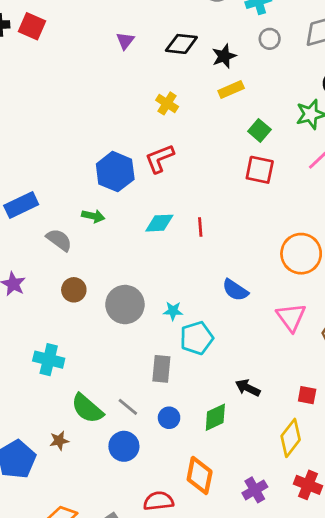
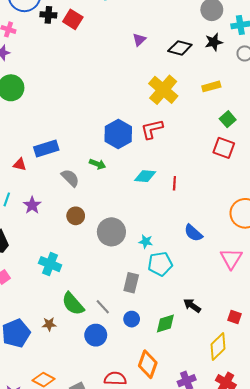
black star: (224, 56) -> (214, 42), moved
yellow cross: (167, 103) -> (163, 90), size x1.8

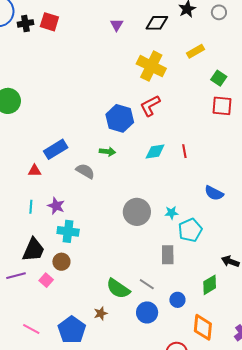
brown circle: (76, 216) -> (61, 262), moved
cyan cross: (50, 264) -> (68, 231), moved
blue circle: (132, 319) -> (177, 300), moved

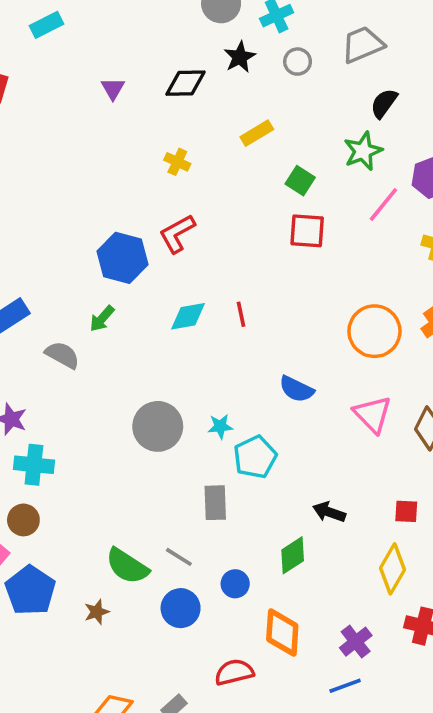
yellow cross: (151, 66) -> (177, 162), size x0.5
green arrow: (108, 152) -> (102, 319), turned 126
blue pentagon: (72, 330) -> (30, 590), moved

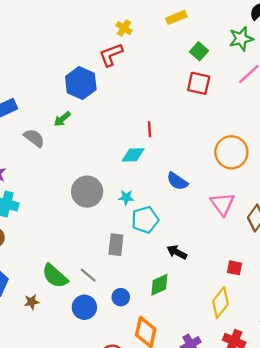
red L-shape: (177, 234) -> (111, 55), moved
cyan diamond: (188, 316) -> (133, 155), moved
black arrow: (329, 512) -> (177, 252), moved

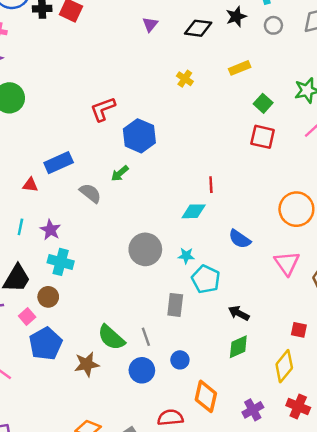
red L-shape: (111, 55) -> (103, 109), moved
cyan pentagon: (145, 220) -> (206, 279), turned -30
gray line: (88, 275) -> (146, 337), turned 30
green diamond: (159, 285) -> (238, 347), moved
brown star: (32, 302) -> (87, 364), size x1.5

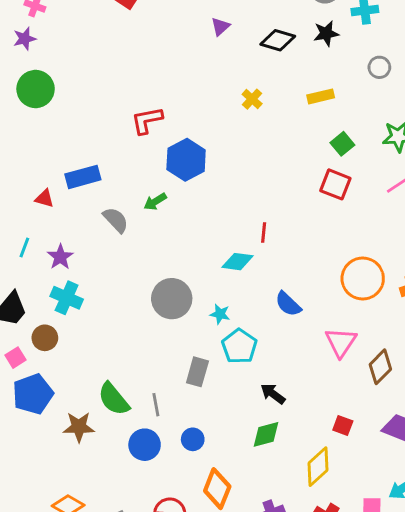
gray circle: (273, 25) -> (379, 67), moved

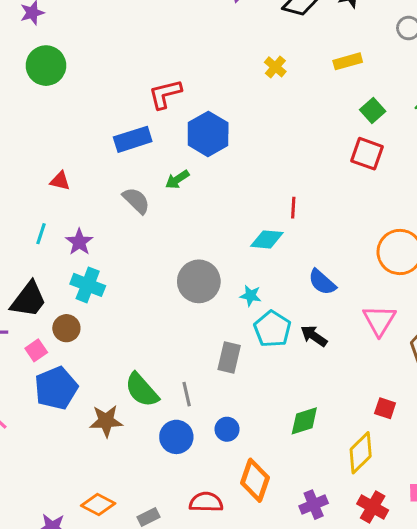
blue rectangle: (83, 177) -> (133, 139), moved
black arrow: (273, 394) -> (314, 336), moved

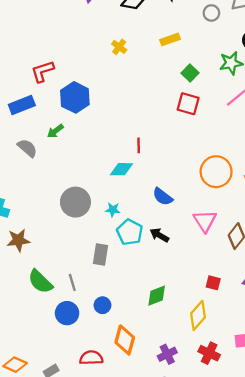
brown star: (106, 421) -> (18, 240), moved

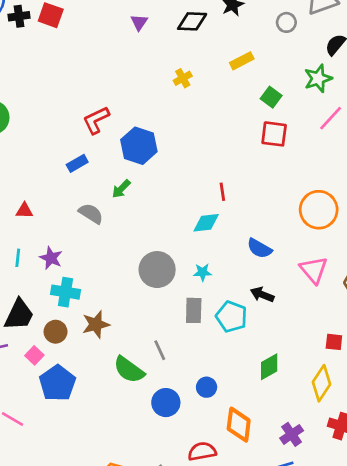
yellow cross: (119, 47) -> (183, 78), turned 32
blue rectangle: (22, 105) -> (77, 163), size x0.7
cyan pentagon: (130, 232) -> (232, 317), moved
gray rectangle: (100, 255) -> (194, 310), moved
gray line: (72, 282) -> (160, 350), moved

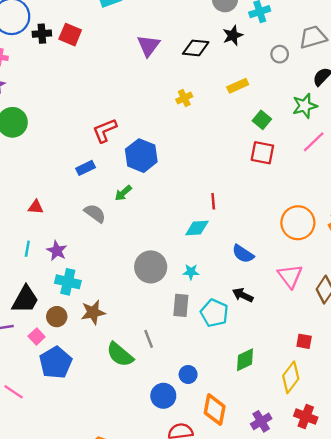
purple triangle: (139, 22) -> (149, 46), size x1.5
blue circle: (166, 403) -> (163, 396), moved

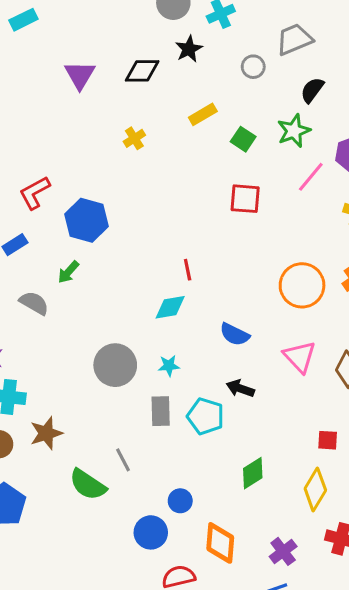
green square: (262, 120) -> (243, 139), moved

